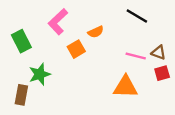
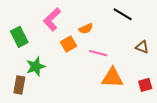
pink line: (136, 56) -> (98, 53), moved
red square: (162, 73) -> (145, 85), moved

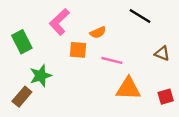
orange square: (68, 44) -> (78, 50), turned 35
brown rectangle: (19, 85) -> (22, 97), turned 30

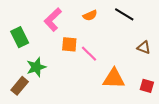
orange semicircle: (98, 32) -> (90, 15), moved
pink line: (112, 60) -> (89, 54), moved, turned 30
red square: (166, 97) -> (147, 86), turned 32

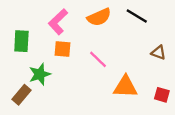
orange semicircle: (90, 15) -> (99, 17), size x1.5
green rectangle: (20, 37) -> (21, 41), turned 30
orange square: (69, 44) -> (63, 49), moved

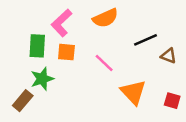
black line: (137, 16) -> (145, 40), moved, turned -55
green rectangle: (21, 41) -> (37, 46), moved
orange triangle: (125, 87) -> (133, 92), turned 45

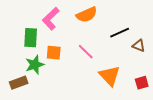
orange square: (66, 52) -> (54, 53), moved
brown rectangle: (23, 101) -> (19, 83), turned 30
red square: (172, 101) -> (142, 83), turned -32

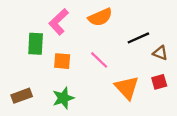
green star: (35, 65) -> (63, 98), moved
red square: (142, 83) -> (159, 82), moved

